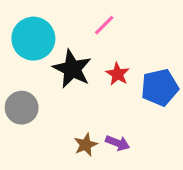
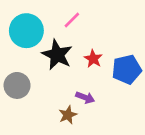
pink line: (104, 25) -> (72, 20), moved
purple arrow: (118, 143) -> (85, 98), moved

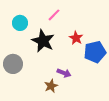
cyan circle: (26, 31) -> (20, 23), size x0.6
red star: (93, 59) -> (76, 38), moved

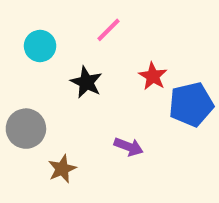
black star: (43, 41) -> (86, 82), size x0.7
brown star: (51, 86) -> (62, 169), moved

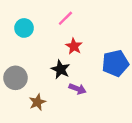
red star: (153, 76) -> (74, 46), moved
black star: (86, 82) -> (61, 69), moved

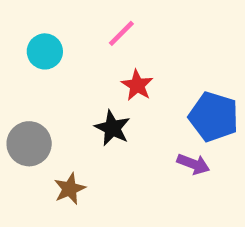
blue pentagon: (115, 63) -> (214, 117), turned 30
purple arrow: (78, 89) -> (193, 164), moved

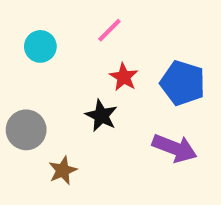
blue pentagon: (214, 117) -> (183, 83), moved
purple arrow: (193, 164) -> (175, 148), size x1.5

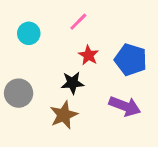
black star: (101, 116) -> (72, 83), turned -30
brown star: (63, 170) -> (64, 115), moved, size x1.4

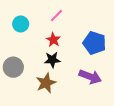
red star: (88, 55) -> (53, 40), moved

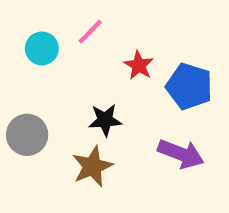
pink line: (56, 16) -> (90, 32), moved
red star: (53, 40) -> (139, 65), moved

